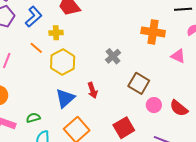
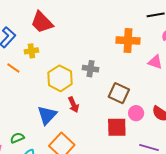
gray cross: (113, 56) -> (91, 69), turned -35
yellow hexagon: (63, 62) -> (60, 78), moved
red square: (124, 128) -> (117, 127), moved, turned 35

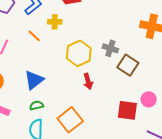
brown square: (119, 93) -> (128, 65), moved
blue triangle: (47, 115) -> (34, 80), moved
green semicircle: (17, 138) -> (36, 105), moved

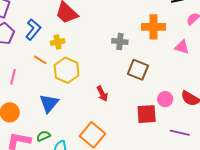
gray cross: (110, 48) -> (120, 41), moved
yellow hexagon: (79, 53) -> (67, 70), moved
green semicircle: (36, 105) -> (43, 136), moved

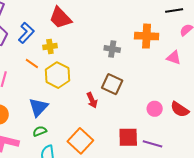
brown square: (138, 70) -> (112, 84), moved
red square: (147, 114) -> (128, 137), moved
purple line: (180, 133) -> (153, 144), moved
green semicircle: (43, 136) -> (40, 131), moved

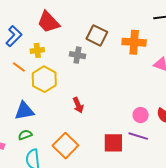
gray cross: (112, 49) -> (77, 55), moved
brown square: (112, 84) -> (97, 35), moved
blue triangle: (38, 107) -> (24, 111), turned 35
purple line: (153, 144) -> (138, 136), moved

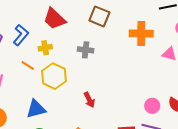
brown square: (97, 35) -> (99, 16), moved

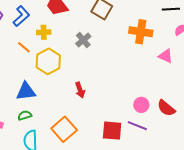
gray cross: (86, 50) -> (83, 40), turned 35

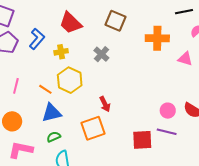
orange line: (24, 47) -> (45, 89), moved
orange square: (64, 129) -> (93, 128), moved, turned 30

